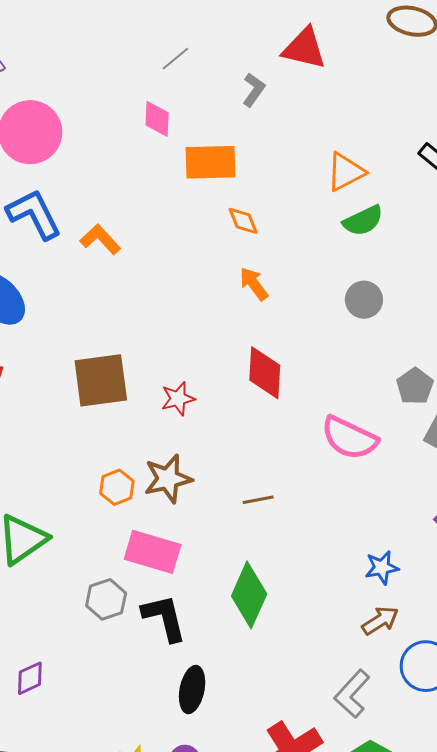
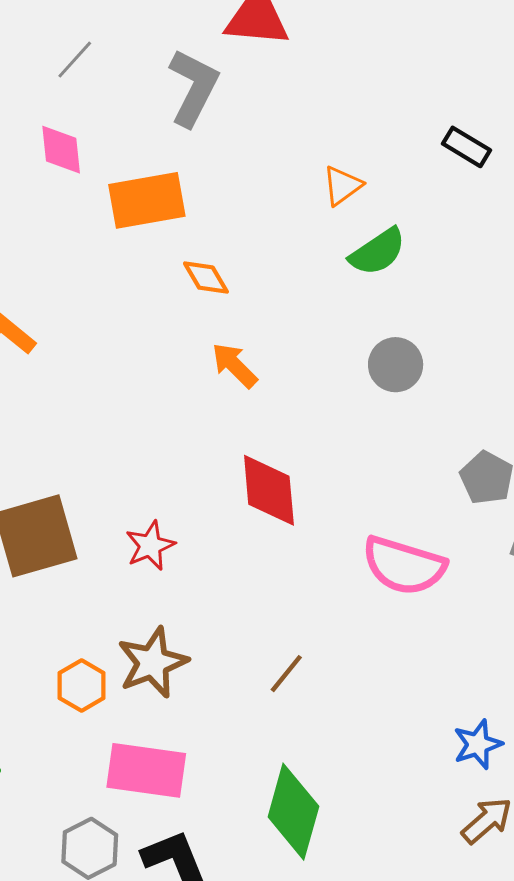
gray L-shape: (254, 90) -> (193, 88), size x1.6
orange triangle: (346, 172) -> (342, 186), size x0.7
brown line: (258, 500) -> (286, 674), turned -32

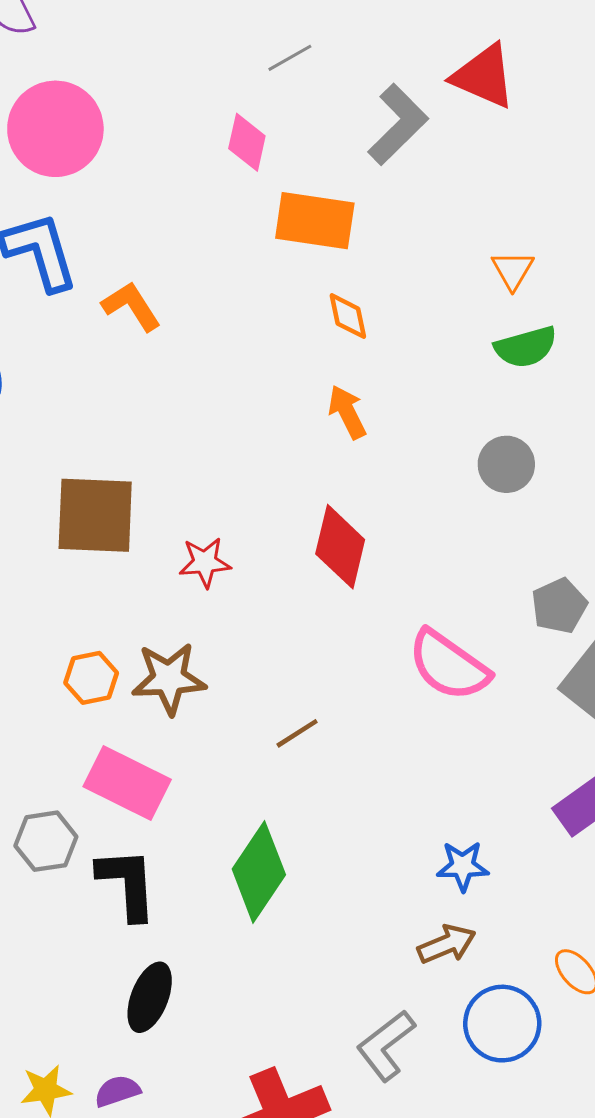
orange triangle: (342, 186) -> (513, 270), turned -42

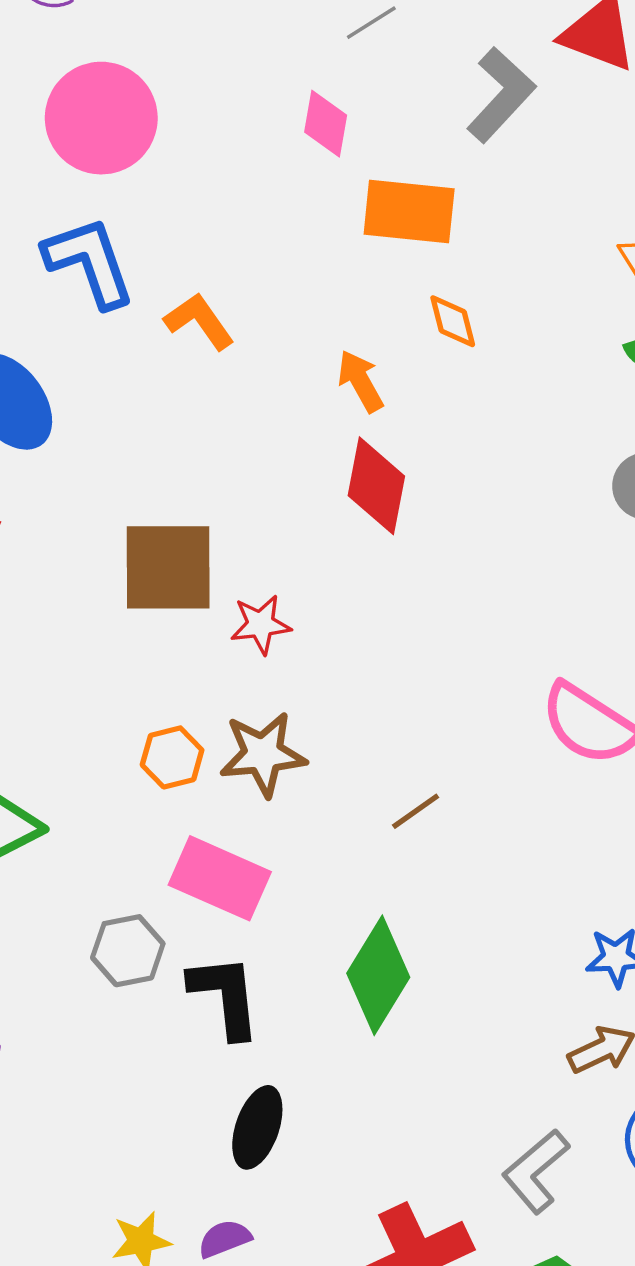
orange arrow: (347, 412) -> (361, 381), moved
red diamond: (340, 547) -> (376, 486), moved
red star: (205, 562) -> (261, 624), moved

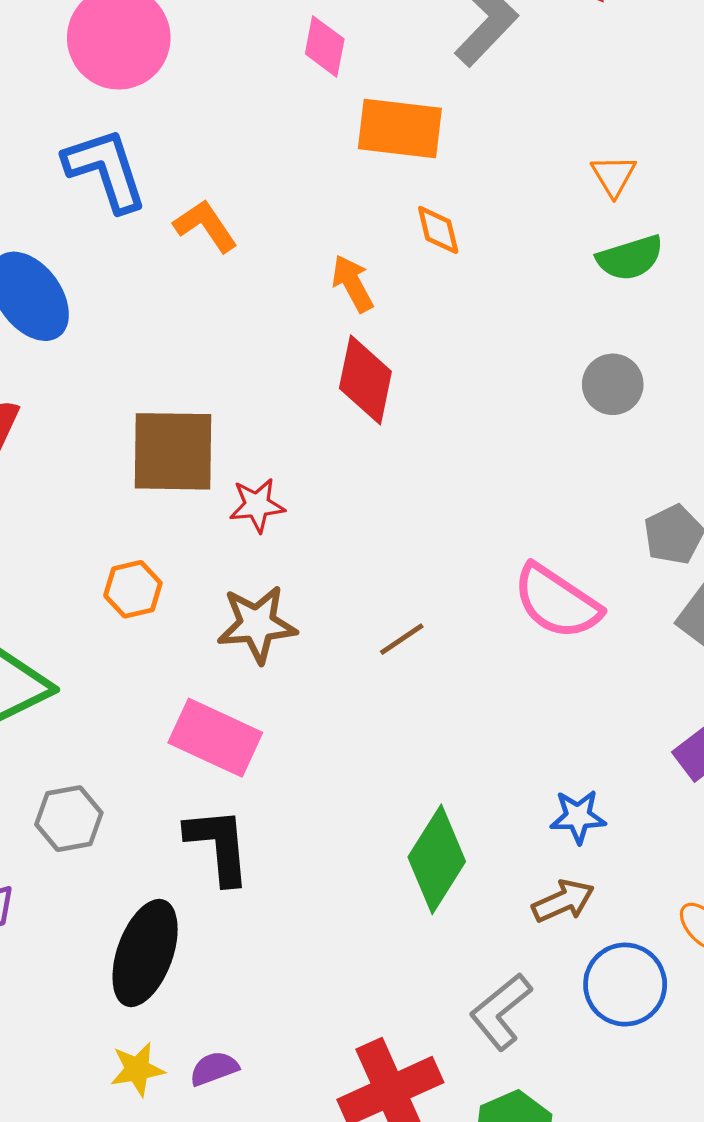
orange hexagon: (172, 757) -> (133, 589), moved
brown line: (416, 811) -> (402, 639), moved
gray hexagon: (128, 951) -> (69, 819), moved
green diamond: (378, 975) -> (437, 859), moved
black ellipse: (257, 1127) -> (145, 953), moved, size x1.4

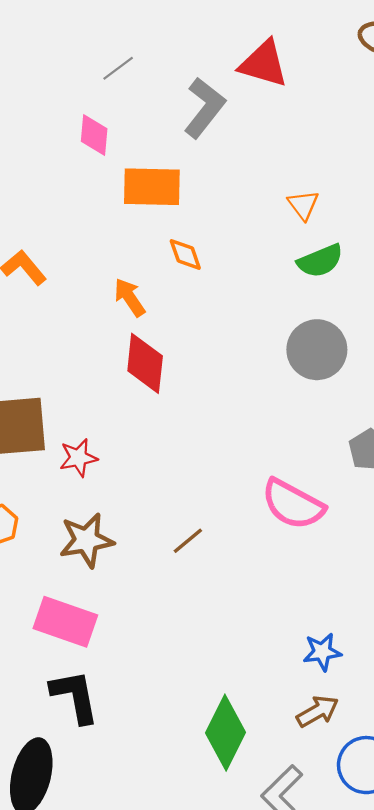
gray circle: (613, 384) -> (317, 350), size x1.4
green diamond: (437, 859) -> (226, 733), moved

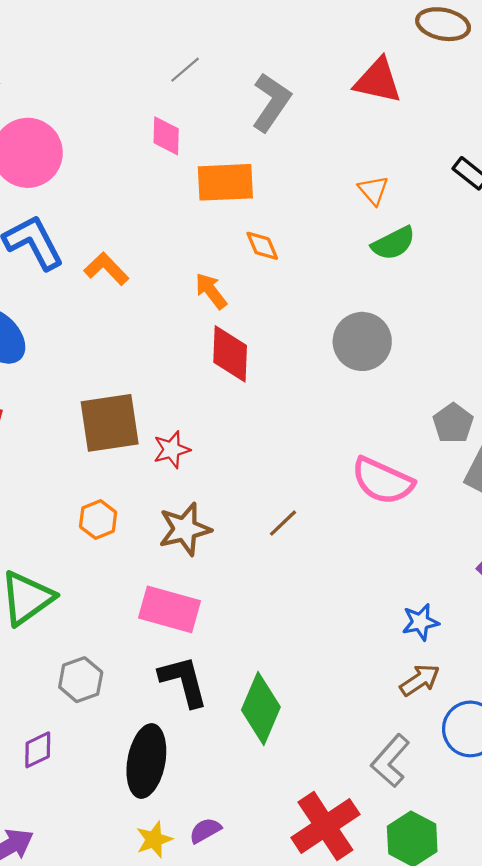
red triangle: (264, 64) -> (378, 81), moved
gray circle: (317, 350) -> (362, 341), moved
green diamond: (226, 733) -> (261, 709), moved

